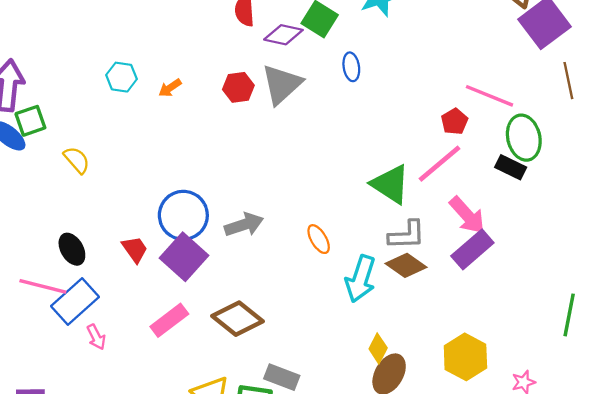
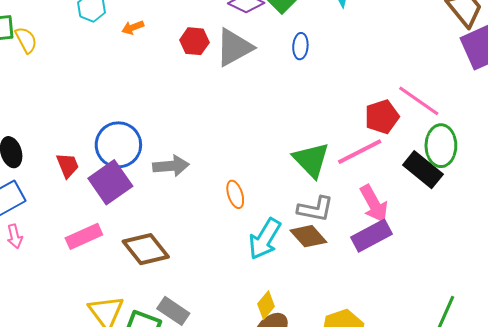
red pentagon: (454, 121) -> (382, 117), size x1.4
yellow semicircle: (77, 160) -> (26, 40), moved
black rectangle: (511, 167) -> (423, 170), size x1.4

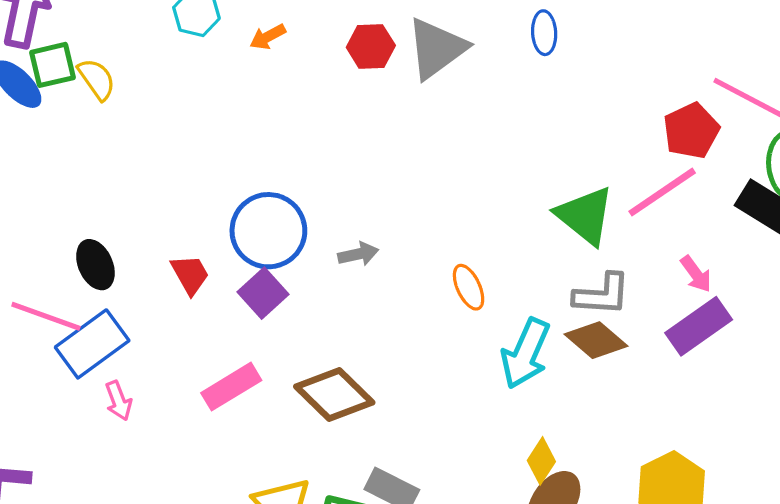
gray arrow: (171, 166) -> (358, 254), size x0.7
purple square: (110, 182) -> (263, 293), size x0.7
pink arrow: (374, 204) -> (696, 274), size x0.6

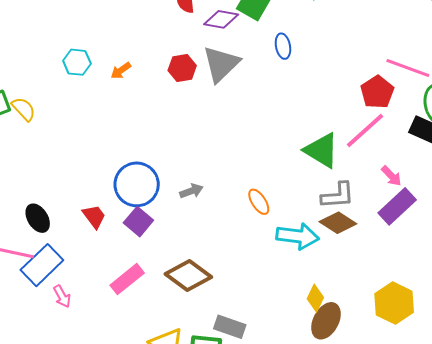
cyan arrow: (526, 353) -> (298, 236), turned -99

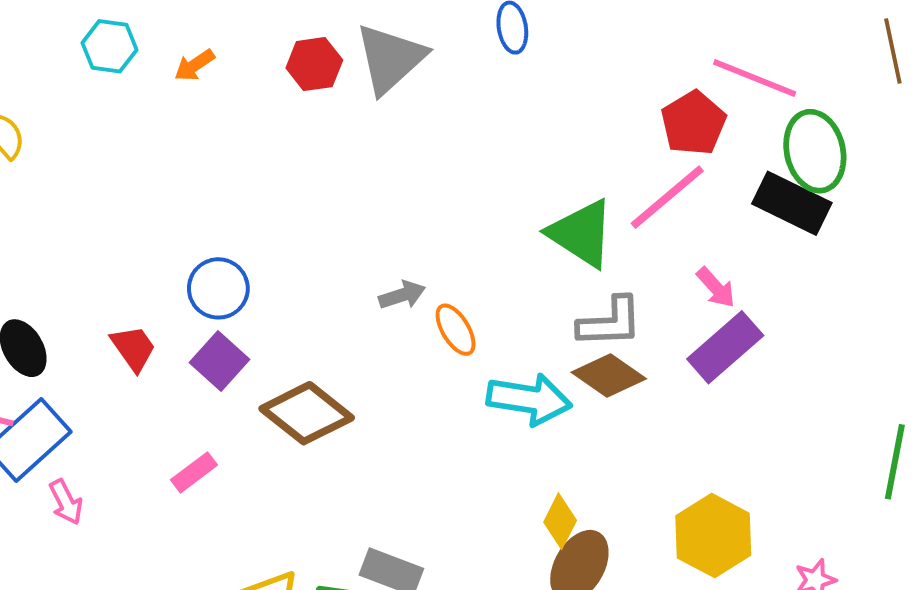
blue circle: (137, 184) -> (218, 288), size x0.7
gray arrow: (191, 191) -> (402, 295), moved
brown diamond: (188, 276) -> (307, 413), moved
pink rectangle: (127, 279) -> (194, 472), size x0.7

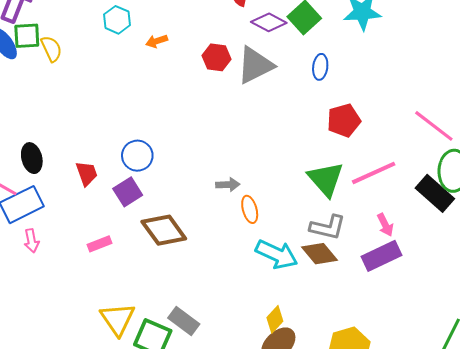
red pentagon: (693, 123) -> (344, 120), moved

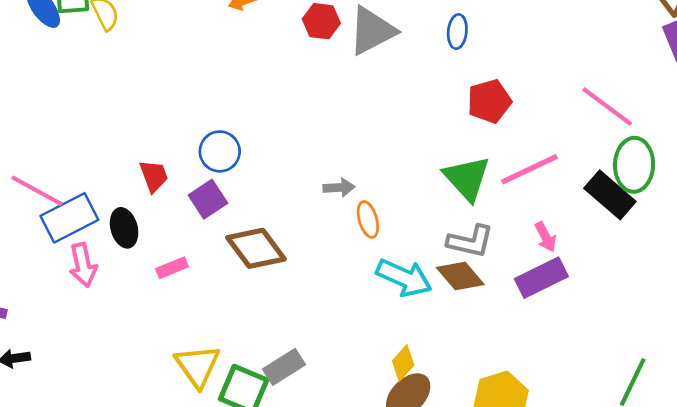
black ellipse: (32, 158) -> (124, 228), moved
pink arrow: (32, 241) -> (83, 265), size x1.4
gray rectangle: (184, 321) -> (284, 367), turned -68

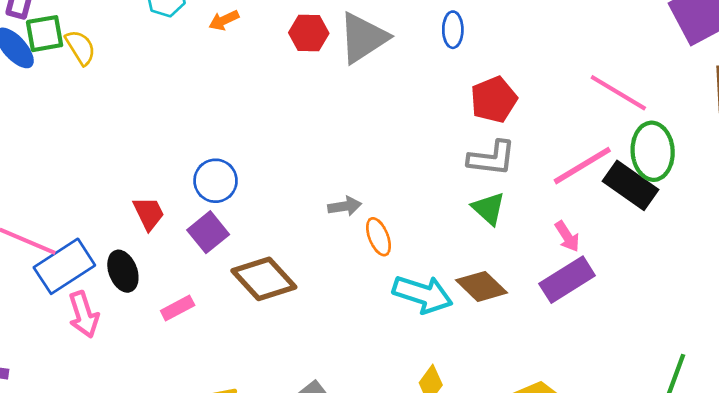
pink line: (529, 169) -> (582, 166), moved
green triangle: (467, 178) -> (489, 208), moved, size x0.7
gray L-shape: (470, 241) -> (492, 158), moved

